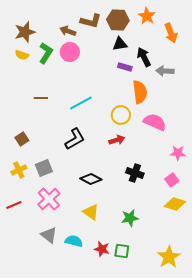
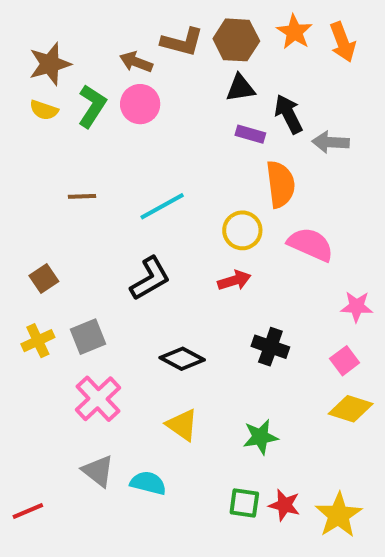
orange arrow: (171, 33) -> (343, 42), moved
red line: (14, 205) -> (28, 511), moved
red star: (102, 249) -> (284, 505), moved

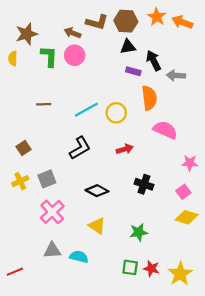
orange arrow: (343, 42) -> (182, 22), turned 132
green L-shape: (92, 106) -> (49, 56), turned -30
yellow semicircle: (44, 110) -> (13, 58), moved, turned 72
yellow circle: (242, 230) -> (116, 113), moved
gray triangle: (98, 471) -> (52, 250), turned -42

